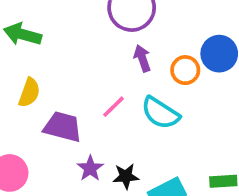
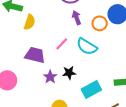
yellow semicircle: (29, 93) -> (30, 22), moved
black star: (126, 176) -> (69, 73), moved

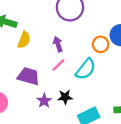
purple arrow: (77, 18) -> (58, 44), moved
cyan semicircle: (87, 47) -> (86, 69), turned -85

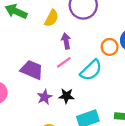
yellow semicircle: (24, 40) -> (51, 18), moved

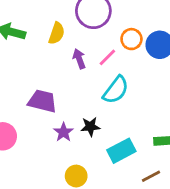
orange circle: (110, 47) -> (131, 39), moved
pink line: (64, 62) -> (107, 57), moved

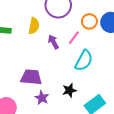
purple star: (63, 132) -> (42, 98), moved

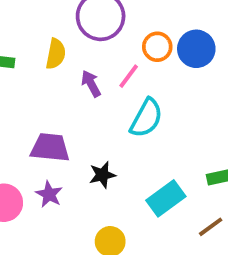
black star: (69, 90) -> (102, 175), moved
purple star: (42, 98) -> (49, 194), moved

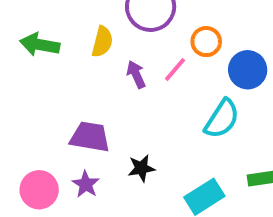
blue circle: (196, 49) -> (248, 70), moved
cyan semicircle: (146, 118) -> (222, 119), moved

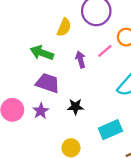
green arrow: (40, 45) -> (42, 53), moved
purple arrow: (136, 74) -> (80, 60), moved

